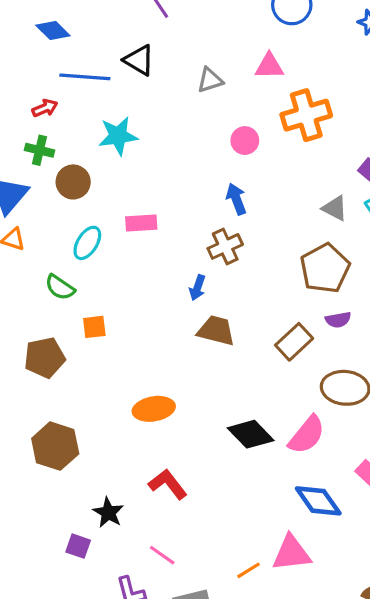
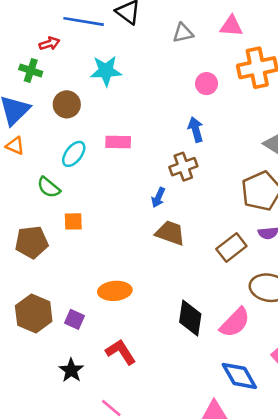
green cross: (40, 150) -> (31, 70), moved
black diamond: (251, 434) -> (190, 318), turned 48
purple square: (78, 546) -> (74, 319), moved

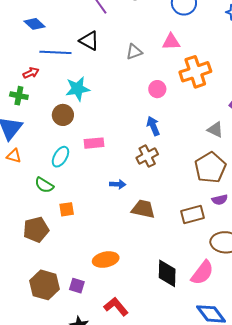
brown circle: (67, 104) -> (63, 115), moved
blue arrow: (158, 197) -> (118, 184), moved, turned -105
brown rectangle: (231, 247) -> (192, 215), turned 30

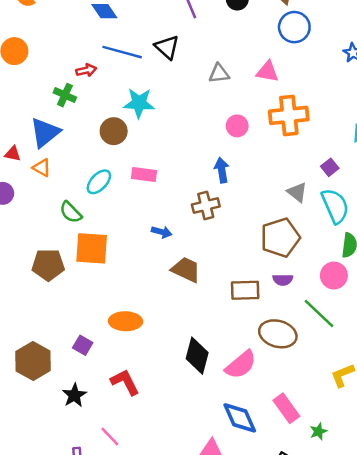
orange square: (67, 209) -> (92, 248), size x1.8
brown hexagon: (45, 285) -> (33, 361), moved

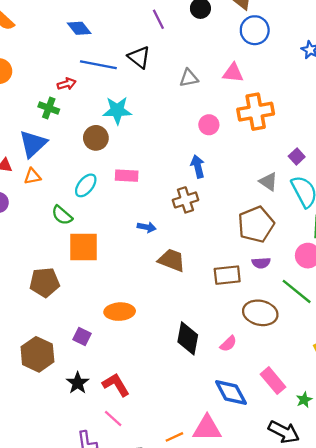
orange triangle: (42, 168) -> (32, 176), turned -36
brown pentagon: (48, 265) -> (45, 282), moved
pink semicircle: (241, 365) -> (228, 344), size x0.6
red L-shape: (125, 382) -> (116, 385), moved

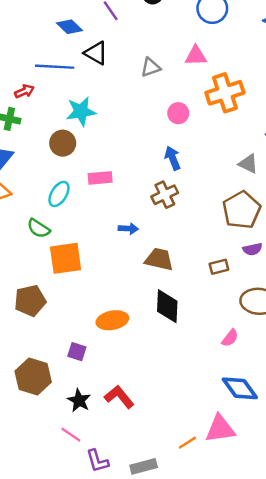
blue diamond: (79, 28) -> (69, 27), moved
brown rectangle: (227, 275) -> (219, 267), size x0.7
black diamond: (188, 338) -> (167, 306), moved
pink line: (113, 418) -> (71, 435), moved

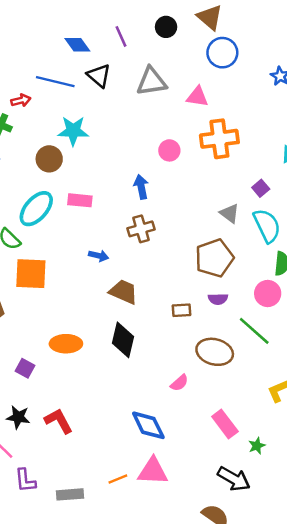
gray triangle: (151, 67) -> (152, 81), moved, size x1.5
blue arrow: (173, 158) -> (141, 187), moved
cyan ellipse: (59, 194) -> (36, 209), size x1.4
blue diamond: (240, 388) -> (148, 425), moved
black star: (79, 400) -> (18, 417), turned -30

